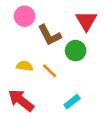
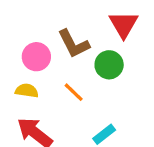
pink circle: (25, 16) -> (36, 57), moved
yellow semicircle: (25, 66) -> (27, 91), moved

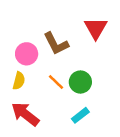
green circle: (109, 65) -> (80, 82), moved
yellow semicircle: (27, 91) -> (19, 81), turned 96

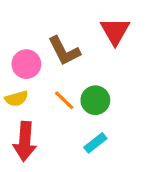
yellow semicircle: (19, 81) -> (17, 99), turned 60
red arrow: (25, 114) -> (25, 141), turned -124

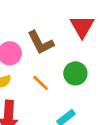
green circle: (95, 100) -> (75, 73), moved

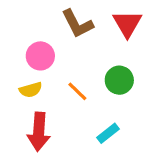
brown L-shape: (41, 43) -> (77, 24), moved

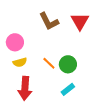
pink circle: (40, 56) -> (15, 42), moved
green circle: (119, 80) -> (68, 64), moved

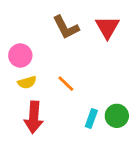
green circle: (68, 64) -> (117, 116), moved
cyan rectangle: (68, 89) -> (91, 119), turned -32

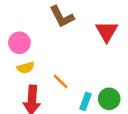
red triangle: (107, 27) -> (107, 32), moved
orange line: (66, 84) -> (61, 81), moved

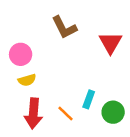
orange line: (61, 81) -> (66, 113), moved
cyan rectangle: (85, 101) -> (89, 99), moved

